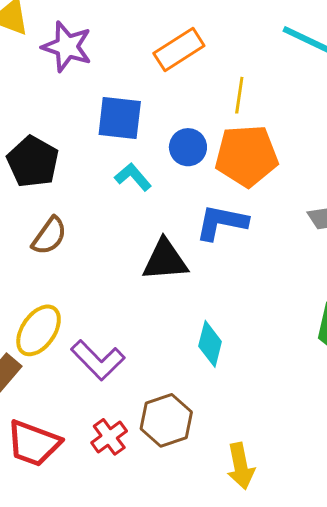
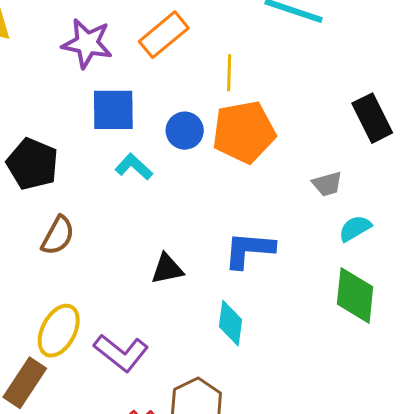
purple star: (67, 47) -> (87, 43), moved
blue L-shape: (221, 222) -> (249, 250), moved
black triangle: (165, 260) -> (167, 269), moved, size x0.7

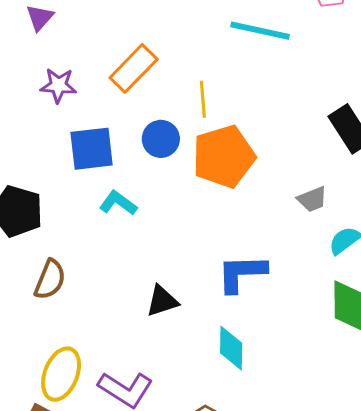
purple star: (87, 43) -> (58, 85), size x0.7
blue circle: (185, 131) -> (161, 139), moved

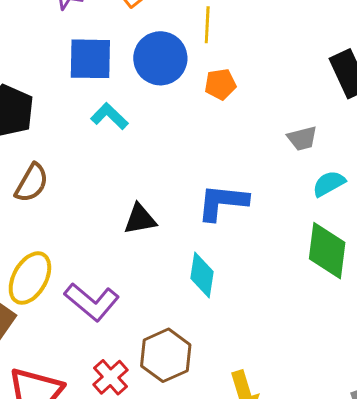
blue circle: (161, 139) -> (160, 58), size x1.4
orange pentagon: (224, 157) -> (220, 84), size x0.5

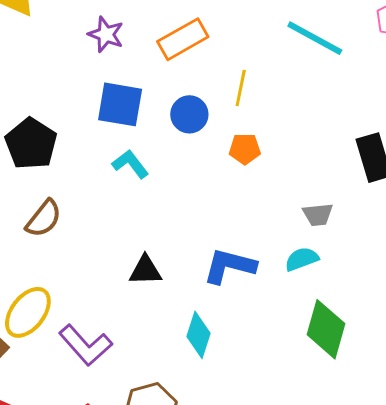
blue circle: (160, 58) -> (189, 114), size x0.7
cyan semicircle: (329, 184) -> (302, 259), moved

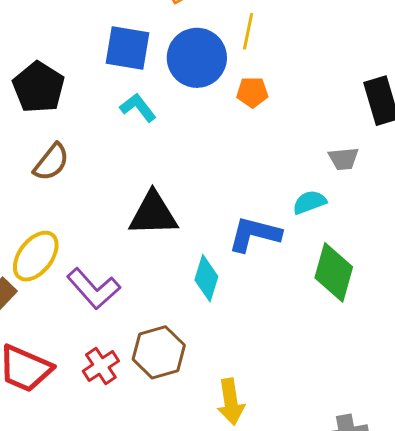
blue circle: (189, 114) -> (197, 58), size x1.6
gray trapezoid: (318, 215) -> (343, 159), moved
blue L-shape: (229, 266) -> (255, 234), moved
black triangle: (145, 270) -> (153, 214), size x1.5

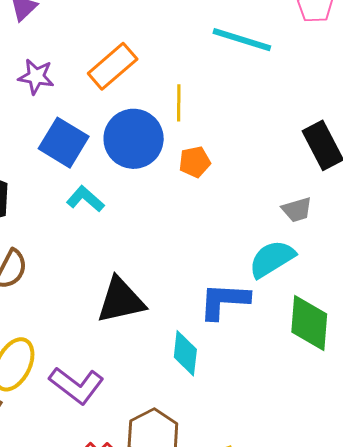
blue square: (127, 48) -> (64, 143), turned 33
cyan semicircle: (309, 202) -> (272, 259), size x1.4

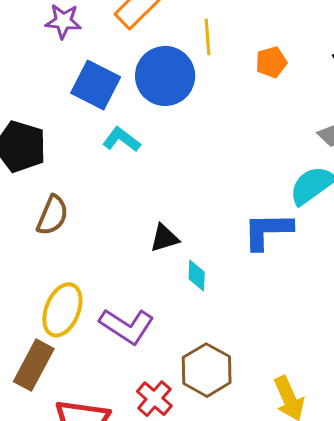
orange pentagon: (195, 162) -> (271, 62), moved
black triangle: (121, 300) -> (164, 238), size x0.6
cyan diamond: (185, 353) -> (197, 275), moved, size x0.7

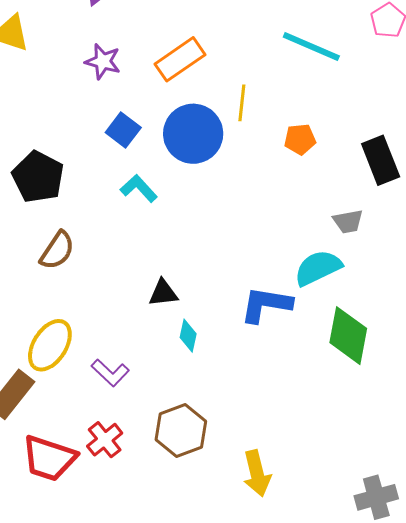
blue square: (96, 85) -> (123, 130), size x0.7
purple L-shape: (127, 326) -> (110, 373), size x0.7
red cross: (154, 399) -> (105, 440), moved

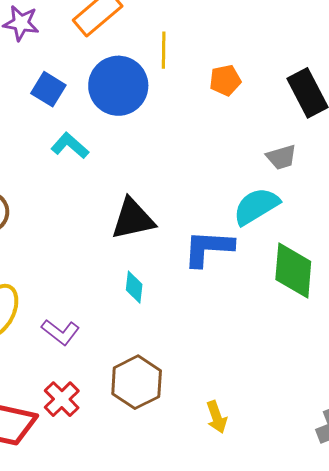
black triangle: (163, 293) -> (133, 219), moved, size x1.5
yellow arrow: (257, 473) -> (217, 417), size x0.7

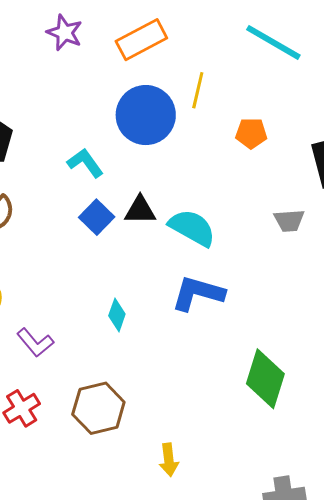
blue square: (48, 89) -> (97, 217), moved
cyan semicircle: (256, 206) -> (192, 228), moved, turned 48
black triangle: (133, 219) -> (140, 210), moved, size x0.7
green diamond: (293, 271) -> (265, 379), moved

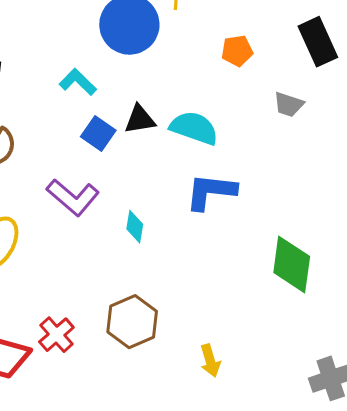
orange pentagon: (251, 133) -> (237, 51), moved
gray trapezoid: (289, 221) -> (289, 104), turned 32
purple L-shape: (35, 343) -> (73, 197), moved, size x1.4

